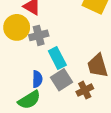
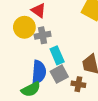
blue semicircle: (37, 79) -> (39, 72), size x1.6
brown cross: (85, 90) -> (78, 84), turned 32

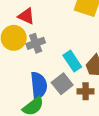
cyan rectangle: (57, 55) -> (72, 61), moved

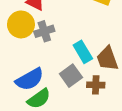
blue semicircle: (39, 85) -> (30, 79), moved, turned 64

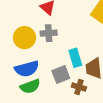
yellow circle: (21, 24) -> (25, 38), moved

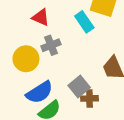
cyan rectangle: (75, 58) -> (84, 22), moved
brown cross: (79, 87) -> (90, 98), moved

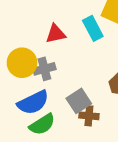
red triangle: (41, 17) -> (56, 34), moved, turned -42
gray cross: (51, 45) -> (44, 69), moved

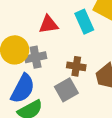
blue semicircle: (33, 103) -> (23, 89), turned -40
brown cross: (89, 116) -> (76, 66), moved

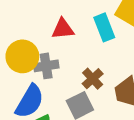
brown cross: (76, 66) -> (93, 79), turned 36

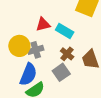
cyan rectangle: (104, 27) -> (65, 31), moved, turned -30

